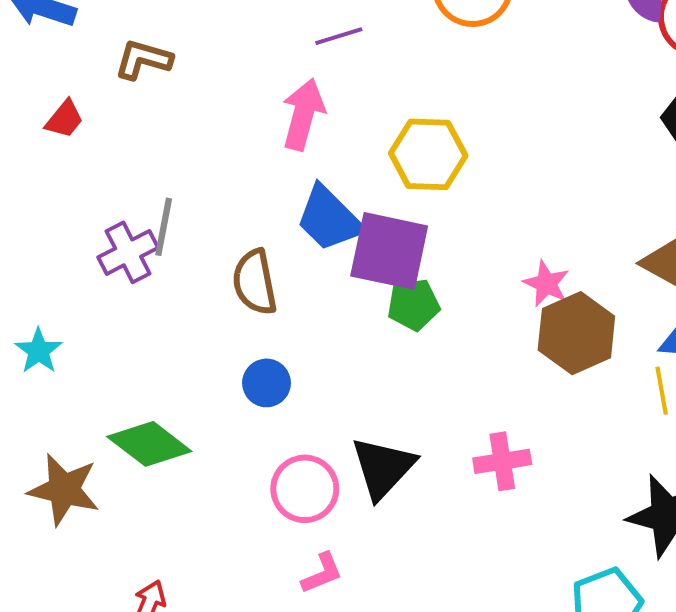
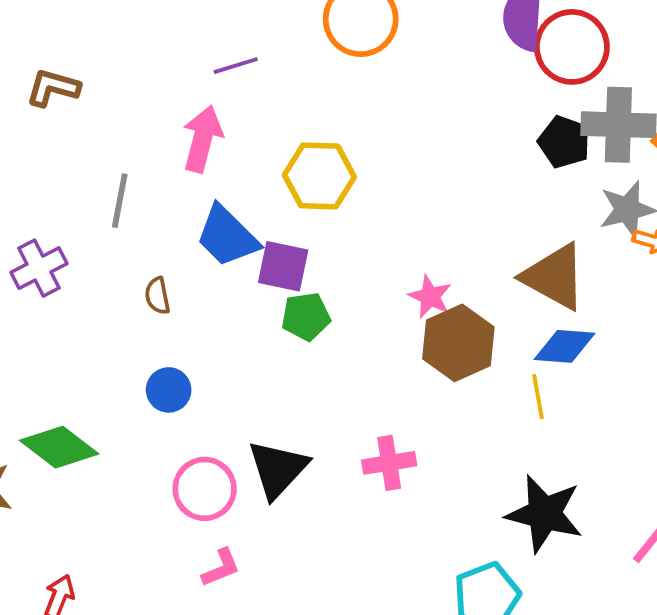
gray line: (164, 227) -> (120, 201), moved
purple square: (389, 251) -> (283, 266), size x0.7
brown semicircle: (255, 282) -> (157, 296), size x0.6

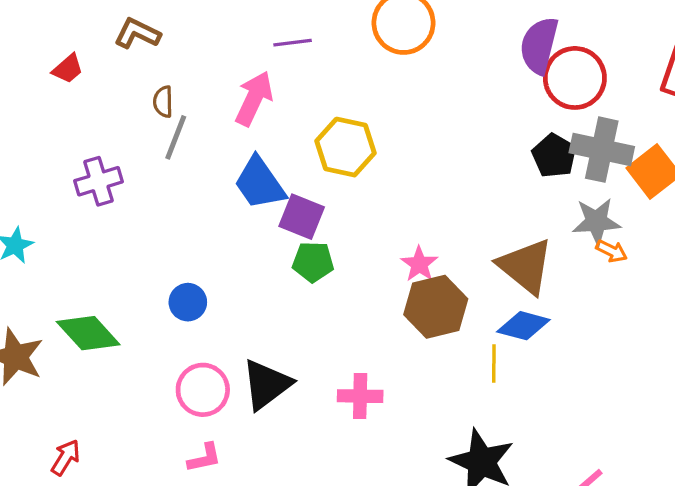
brown semicircle: (157, 296) -> (163, 102), moved

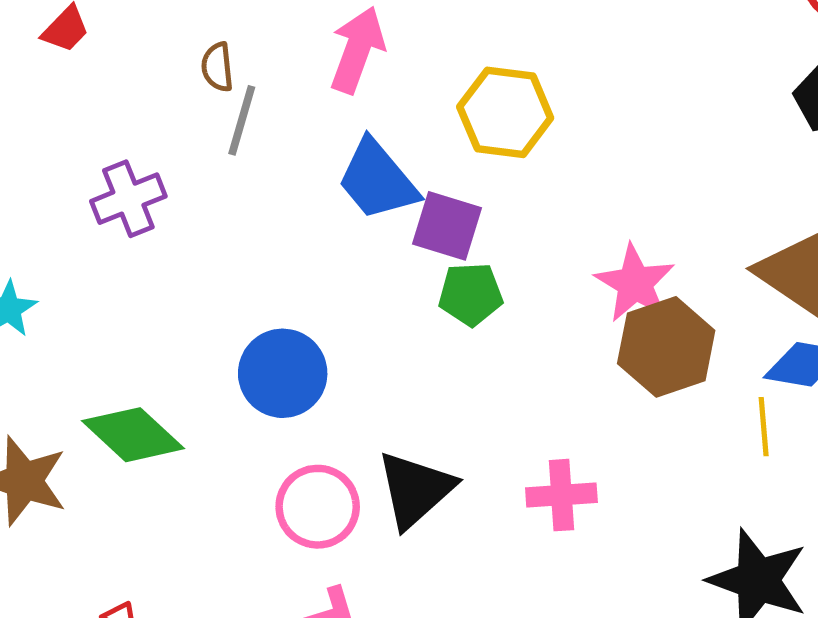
pink star: (419, 264) -> (635, 283), size x1.4
blue circle: (188, 302) -> (283, 373), size x1.5

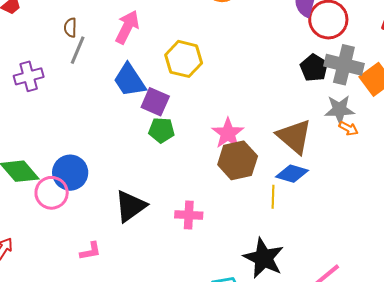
blue circle: (283, 373) -> (70, 173), moved
pink circle: (318, 507) -> (52, 193), moved

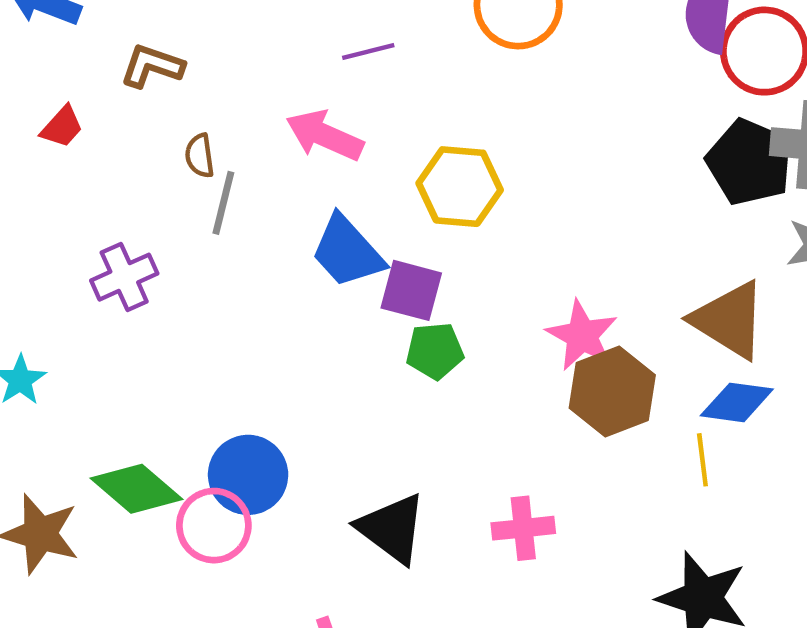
pink arrow: (127, 27) -> (325, 135), turned -84
black pentagon: (314, 68) -> (749, 162), size x1.4
black triangle: (130, 206) -> (392, 528), turned -39

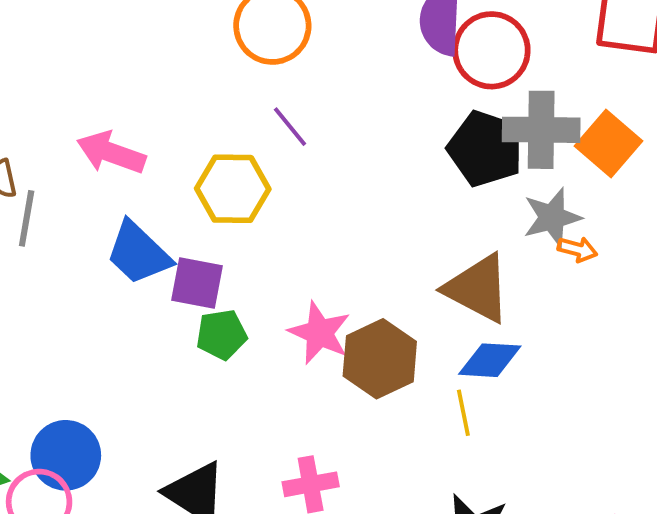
purple line: (368, 52) -> (290, 127), moved, turned 69
pink star: (582, 335) -> (319, 333), moved

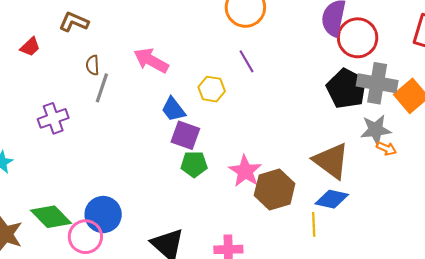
yellow hexagon: (233, 189) -> (212, 89), size x0.7
blue trapezoid: (138, 253) -> (173, 109), moved, size x0.7

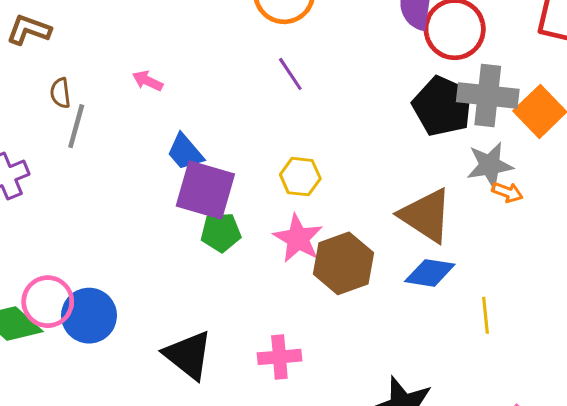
pink arrow: (151, 60) -> (148, 81), size x0.6
yellow hexagon: (212, 89) -> (300, 177), moved
purple square: (185, 135) -> (205, 190), size x1.4
yellow line: (314, 224) -> (486, 315), moved
pink circle: (85, 237) -> (48, 302), moved

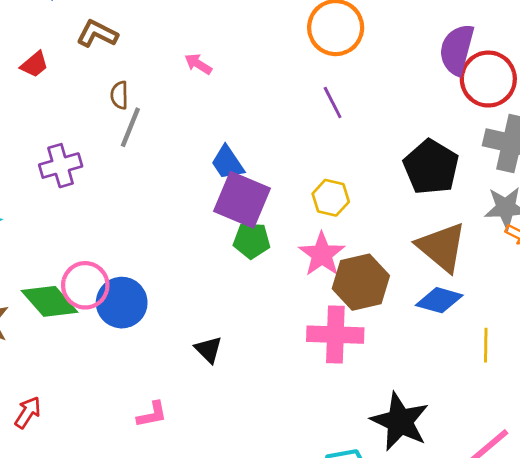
pink arrow: (148, 81) -> (198, 64), moved
black pentagon: (442, 106) -> (431, 167), moved
black triangle: (188, 355) -> (208, 349), size x0.6
pink cross: (279, 357) -> (335, 335), moved, size x1.4

